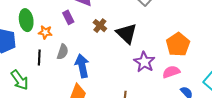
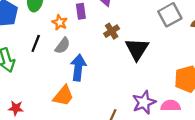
orange star: (45, 32) -> (60, 22), moved
purple star: (144, 62) -> (144, 102), moved

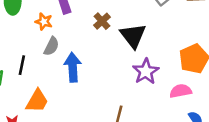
black line: (36, 43) -> (22, 65), moved
orange trapezoid: (63, 96) -> (37, 101), moved
purple star: (144, 102) -> (146, 71), moved

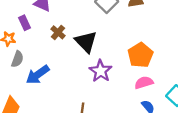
blue arrow: (73, 67) -> (38, 75), turned -115
pink semicircle: (181, 91) -> (144, 83), moved

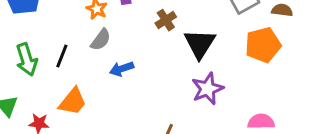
orange pentagon: (140, 55) -> (263, 45), moved
blue arrow: (38, 75) -> (122, 69), size x0.7

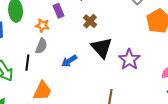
gray semicircle: (101, 40) -> (41, 46), moved
black triangle: (200, 44) -> (102, 48), moved

